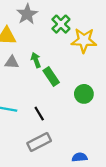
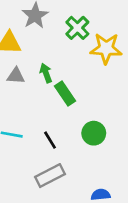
green circle: (84, 94) -> (94, 133), moved

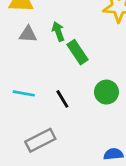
gray rectangle: (50, 176) -> (40, 140), moved

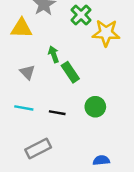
gray triangle: (28, 34) -> (27, 72), moved, turned 42
black line: (62, 99) -> (57, 113), turned -49

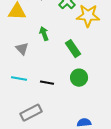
green rectangle: (70, 72) -> (73, 49), moved

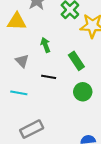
black line: (47, 83) -> (49, 77), moved

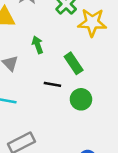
black line: (49, 77) -> (52, 84), moved

